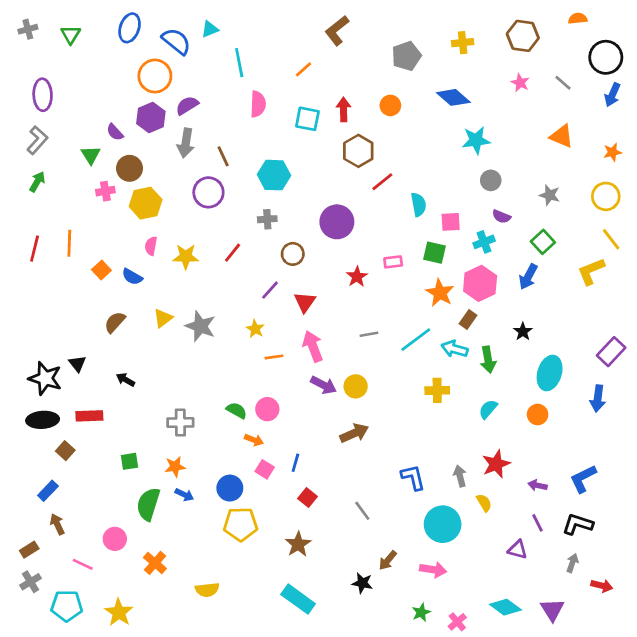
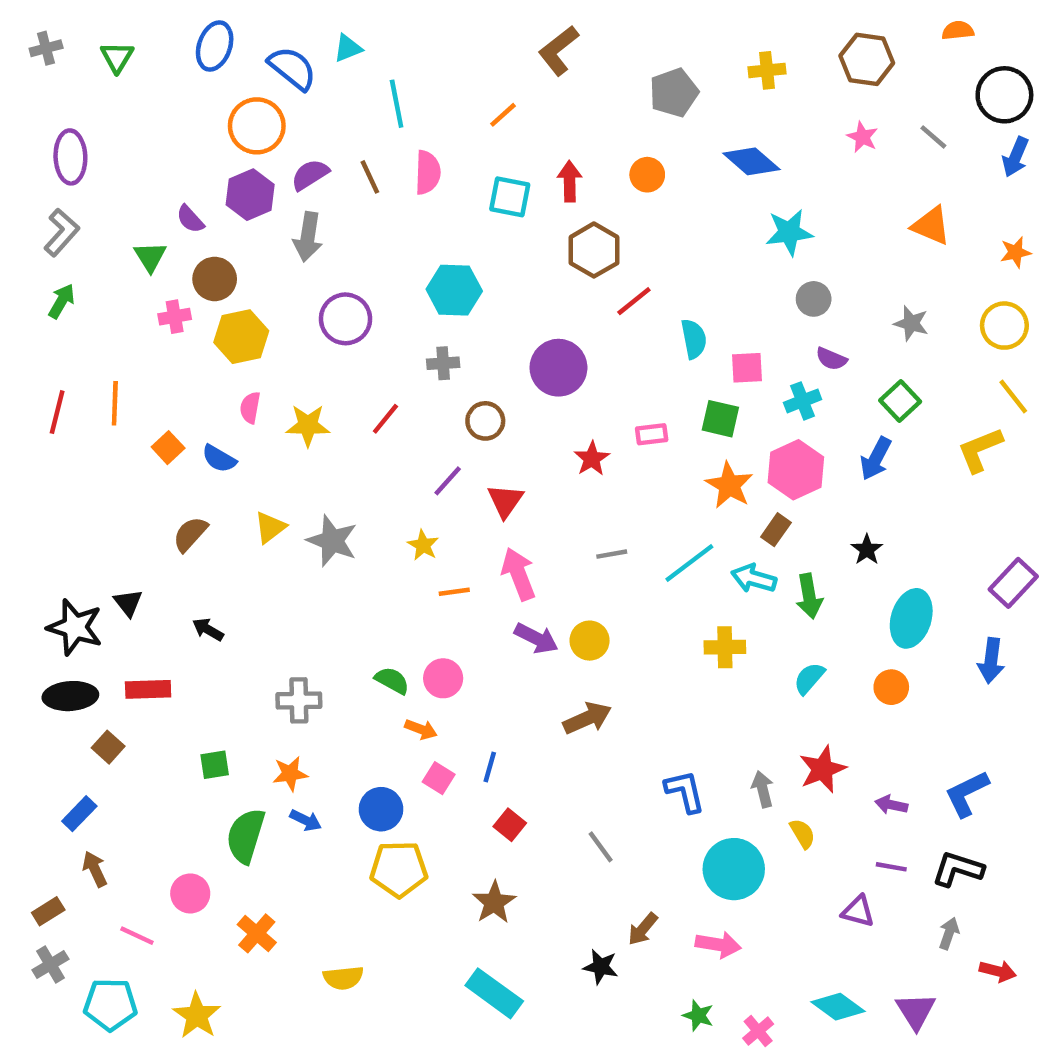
brown line: (223, 156) -> (370, 177), moved
purple line: (538, 523) -> (891, 867), turned -54
green star: (421, 612) -> (698, 1015), turned -30

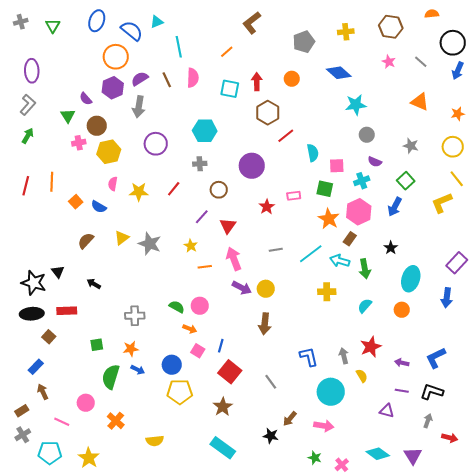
brown arrow: (587, 718) -> (265, 324), turned 120
red square: (510, 825) -> (230, 372), size x1.6

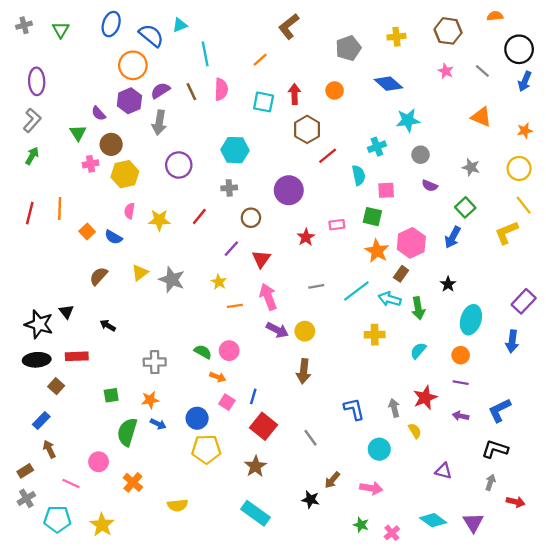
cyan cross: (362, 181) -> (377, 147), moved
purple line: (402, 391) -> (461, 383), moved
cyan circle: (331, 392) -> (379, 449), size x0.7

